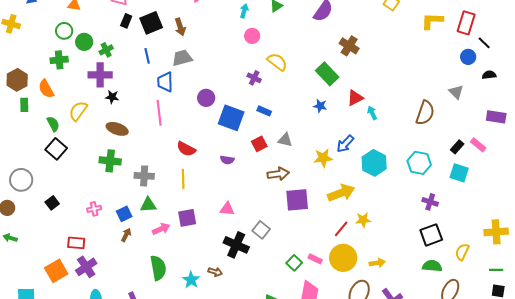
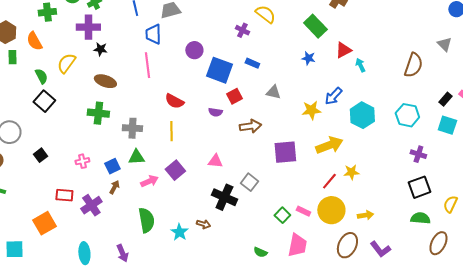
red square: (259, 144) -> (234, 96), moved
brown arrow: (278, 174) -> (250, 126), moved
purple square: (187, 218) -> (175, 170), turned -30
purple cross: (86, 267) -> (91, 205), moved

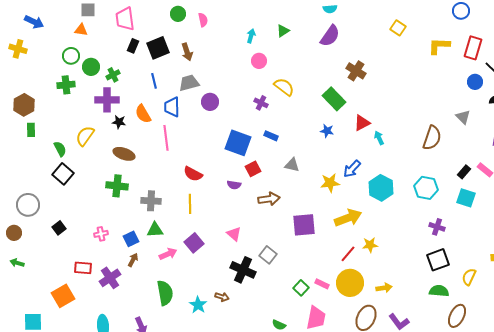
orange semicircle: (34, 41) -> (143, 114), moved
purple circle: (194, 50) -> (210, 102), moved
pink triangle: (215, 161) -> (234, 234), turned 35

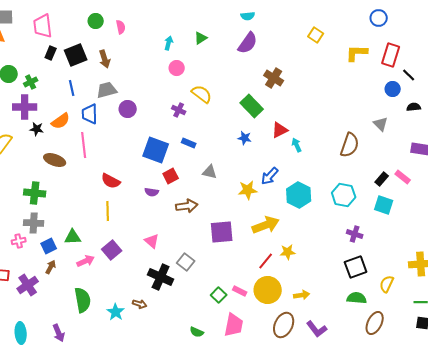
orange semicircle: (143, 114) -> (61, 121), turned -96
brown ellipse: (124, 154) -> (55, 160), moved
gray cross: (151, 201) -> (34, 223), moved

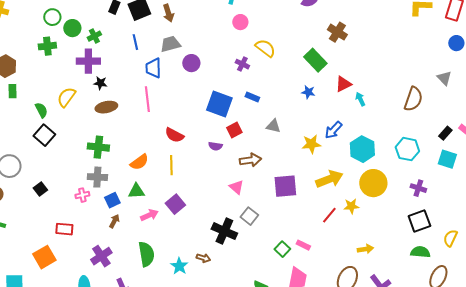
orange semicircle: (61, 121) -> (139, 162), moved
brown ellipse: (55, 160) -> (106, 107), moved, turned -30
pink triangle: (152, 241) -> (236, 187), moved
purple cross: (28, 285) -> (101, 256), moved
yellow circle: (268, 290) -> (373, 183), moved

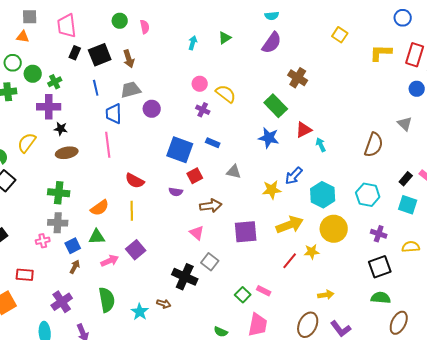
pink circle: (240, 22) -> (200, 84), moved
blue star: (308, 92) -> (269, 138), size x1.5
yellow semicircle: (450, 238) -> (411, 247), moved, turned 60

